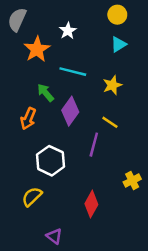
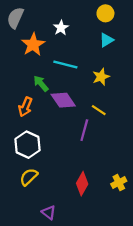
purple diamond: (70, 111) -> (63, 100), turned -70
white hexagon: (50, 161) -> (28, 145), moved
yellow cross: (132, 181) -> (119, 182), moved

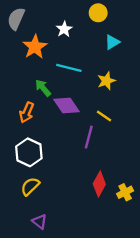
yellow circle: (105, 13) -> (98, 13), moved
red diamond: (82, 184) -> (99, 184), moved
purple triangle: (49, 213) -> (40, 222), moved

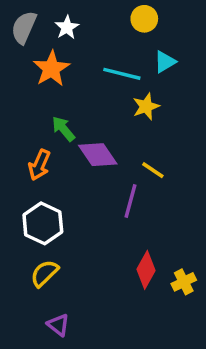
white star: (64, 29) -> (67, 27), moved
cyan line: (69, 68) -> (122, 74), moved
yellow star: (106, 81) -> (146, 106), moved

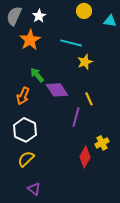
cyan triangle: (165, 62) -> (110, 21), moved, turned 40
yellow line: (153, 170) -> (89, 99), turned 32
yellow cross: (184, 282) -> (102, 143), moved

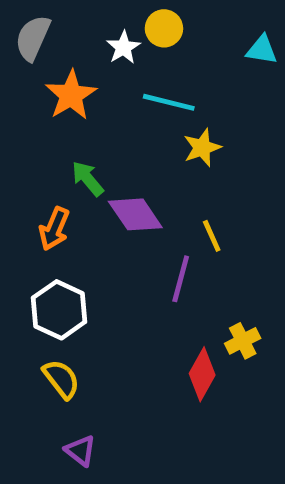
yellow circle: (84, 11) -> (164, 28), moved
white star: (39, 16) -> (123, 47), moved
yellow semicircle: (26, 159) -> (61, 379), turned 96

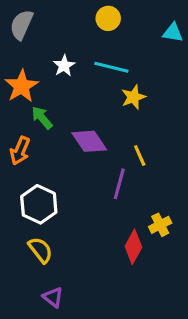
white star: (123, 47) -> (64, 66), moved
orange star: (71, 95) -> (22, 86), moved
green arrow: (88, 179) -> (42, 118), moved
orange arrow: (54, 229) -> (20, 151), moved

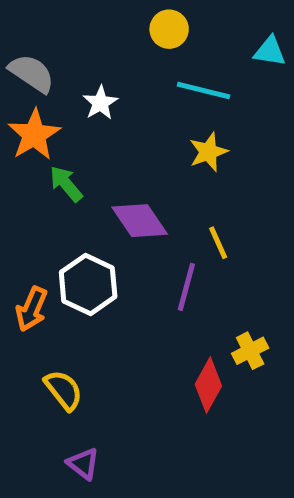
gray semicircle: (22, 25) -> (32, 73), moved, turned 100
cyan line: (111, 67) -> (203, 91), moved
orange arrow: (20, 151) -> (32, 309), moved
white hexagon: (39, 204) -> (88, 284), moved

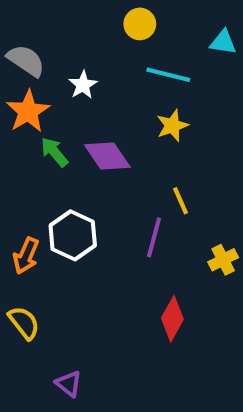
purple diamond: (140, 221) -> (107, 156), moved
yellow cross: (250, 351) -> (223, 260), moved
yellow semicircle: (64, 390) -> (24, 323), moved

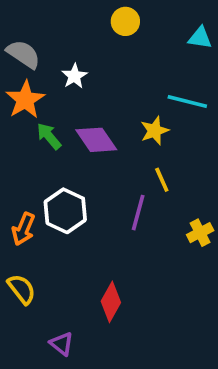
cyan line: (168, 75) -> (187, 102), moved
yellow star: (172, 126) -> (155, 131), moved
red diamond: (172, 319) -> (111, 302), moved

